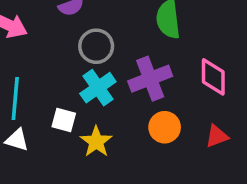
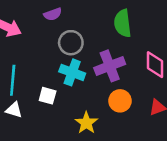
cyan cross: (98, 88) -> (72, 72), turned -35
yellow star: (96, 142) -> (86, 123), moved

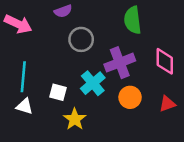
cyan cross: (72, 72) -> (93, 83), moved, turned 30
yellow star: (86, 123) -> (75, 119), moved

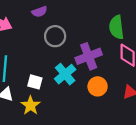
green semicircle: (133, 20) -> (116, 27), moved
yellow star: (75, 119) -> (30, 105), moved

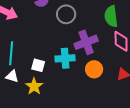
gray circle: (55, 36) -> (66, 14), moved
cyan cross: (65, 74) -> (65, 58), turned 36

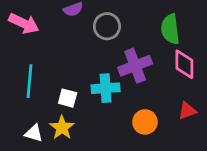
orange circle: (94, 69) -> (145, 122), moved
white triangle: (12, 76) -> (34, 133), moved

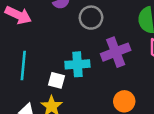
cyan cross: (106, 88) -> (77, 64), moved

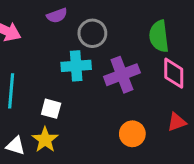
cyan cross: (77, 64) -> (76, 66), moved

